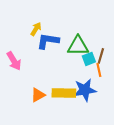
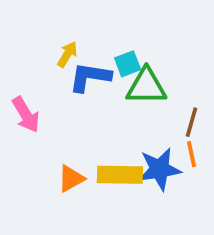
brown line: (101, 56) -> (191, 122), moved
cyan square: (89, 59) -> (128, 64), moved
orange line: (99, 70) -> (191, 154), moved

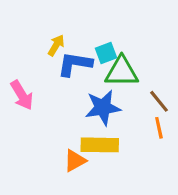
brown line: (191, 122) -> (159, 101), turned -55
blue star: (159, 169) -> (103, 108), moved
orange triangle: (71, 179) -> (75, 161), moved

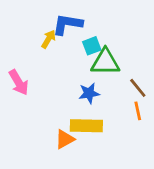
blue L-shape: (75, 64) -> (67, 24), moved
blue star: (103, 108) -> (89, 93), size x0.7

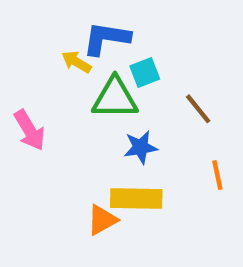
yellow arrow: (48, 39) -> (76, 62), turned -90
green triangle: (105, 62) -> (115, 98), moved
brown line: (138, 88) -> (198, 109), moved

